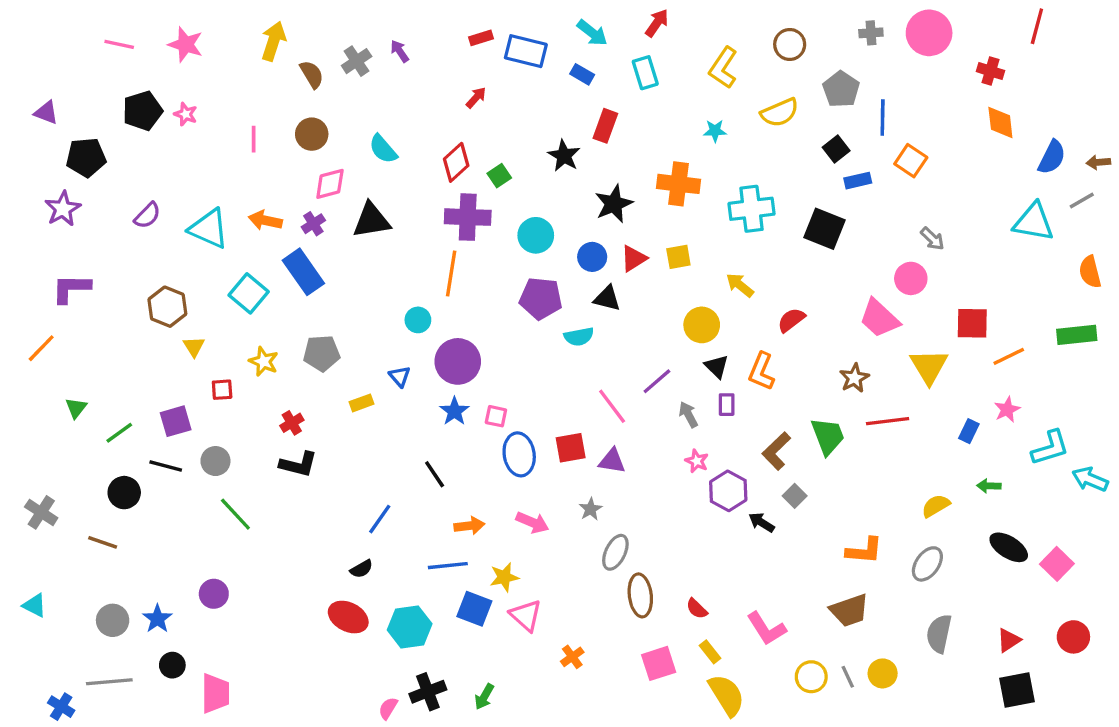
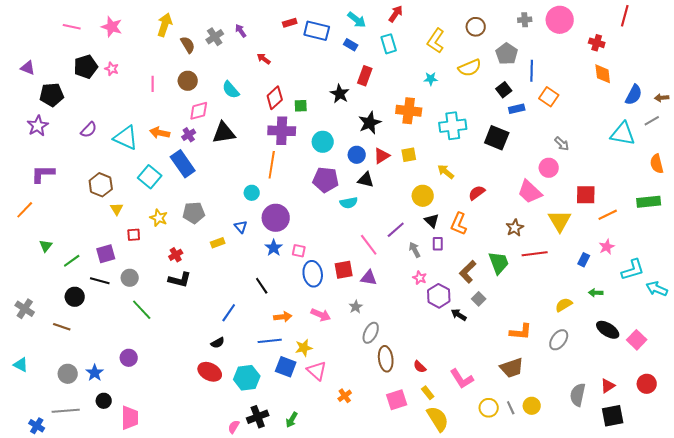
red arrow: (476, 98) -> (264, 59), moved, turned -96
green square: (499, 176) -> (301, 106), turned 32
gray semicircle: (939, 634) -> (578, 395), moved

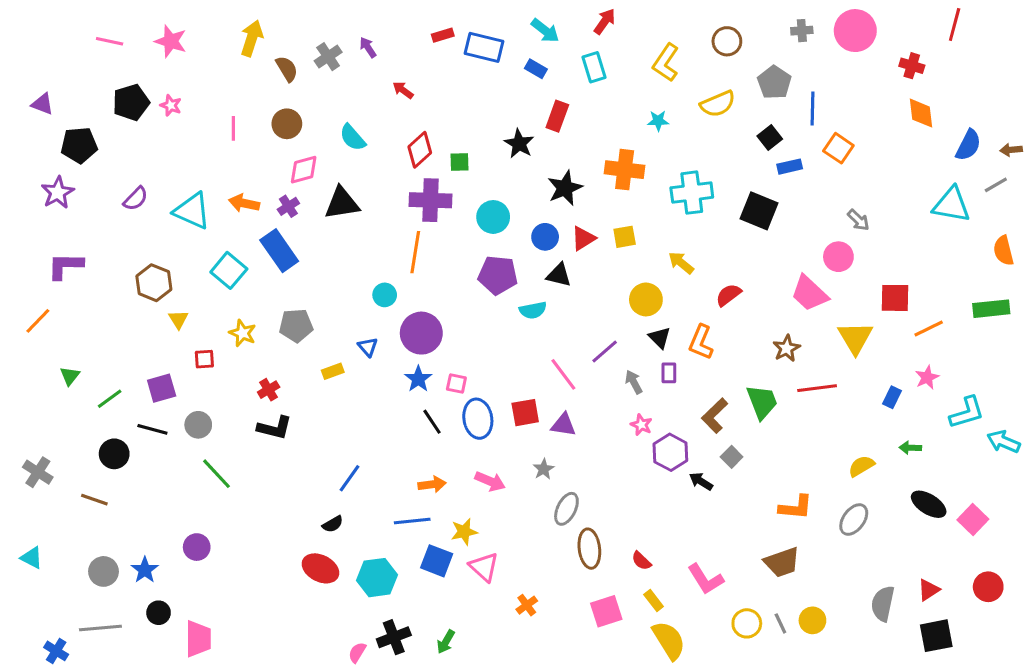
black line: (262, 286) -> (432, 422), moved

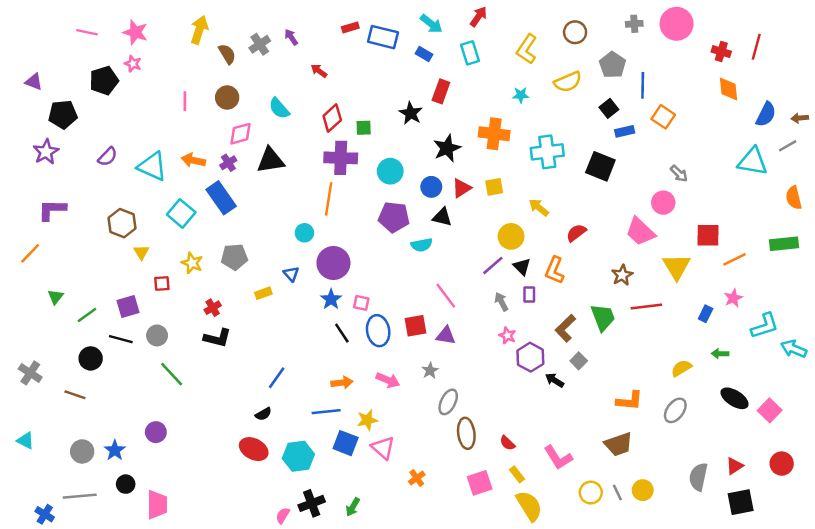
red line: (955, 24) -> (756, 47), moved
pink star: (171, 105) -> (133, 64), moved
purple line: (605, 351) -> (493, 265), moved

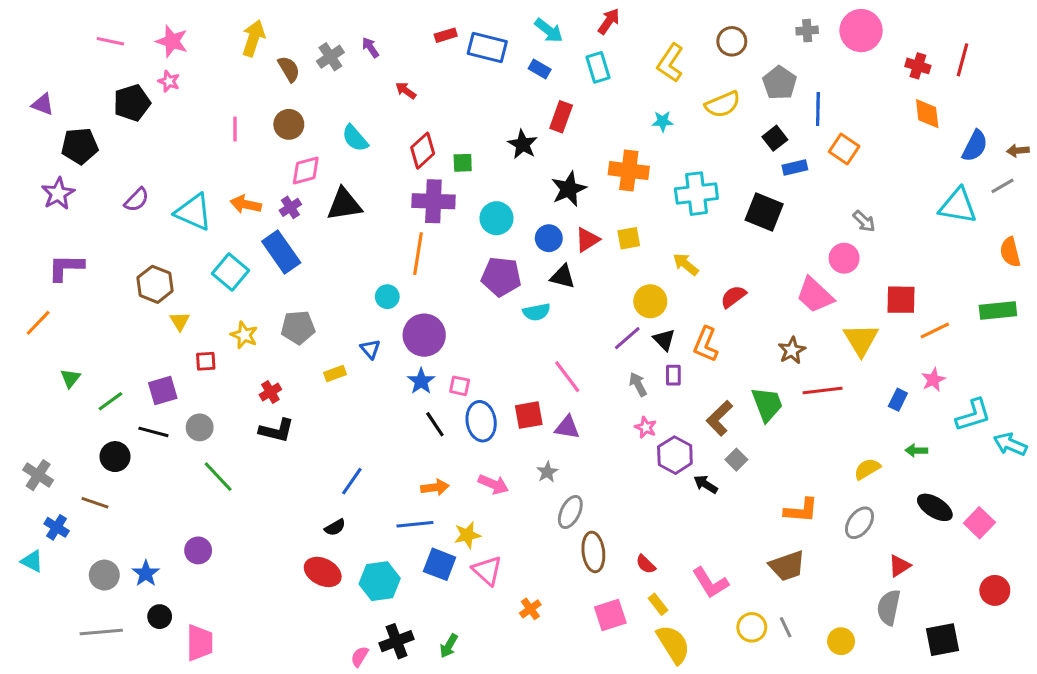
red triangle: (735, 466) -> (899, 566), moved
yellow circle: (643, 490) -> (841, 641), moved
blue cross: (45, 514) -> (57, 527), moved

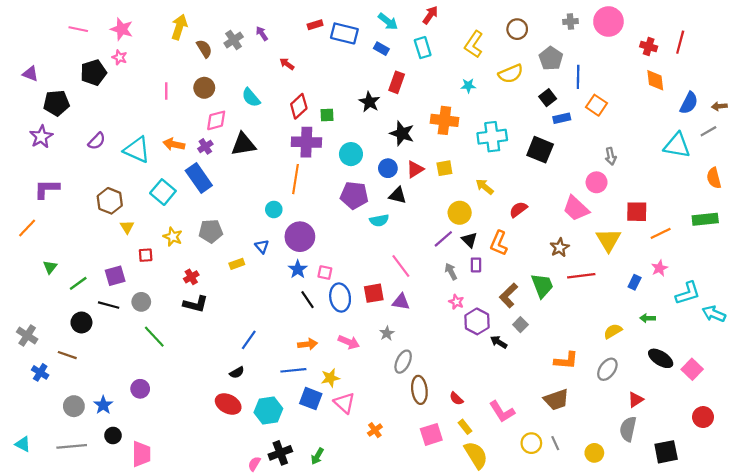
black star: (569, 189) -> (402, 133), turned -30
gray arrow: (864, 221) -> (611, 156), turned 35
cyan triangle: (32, 561) -> (23, 444), moved

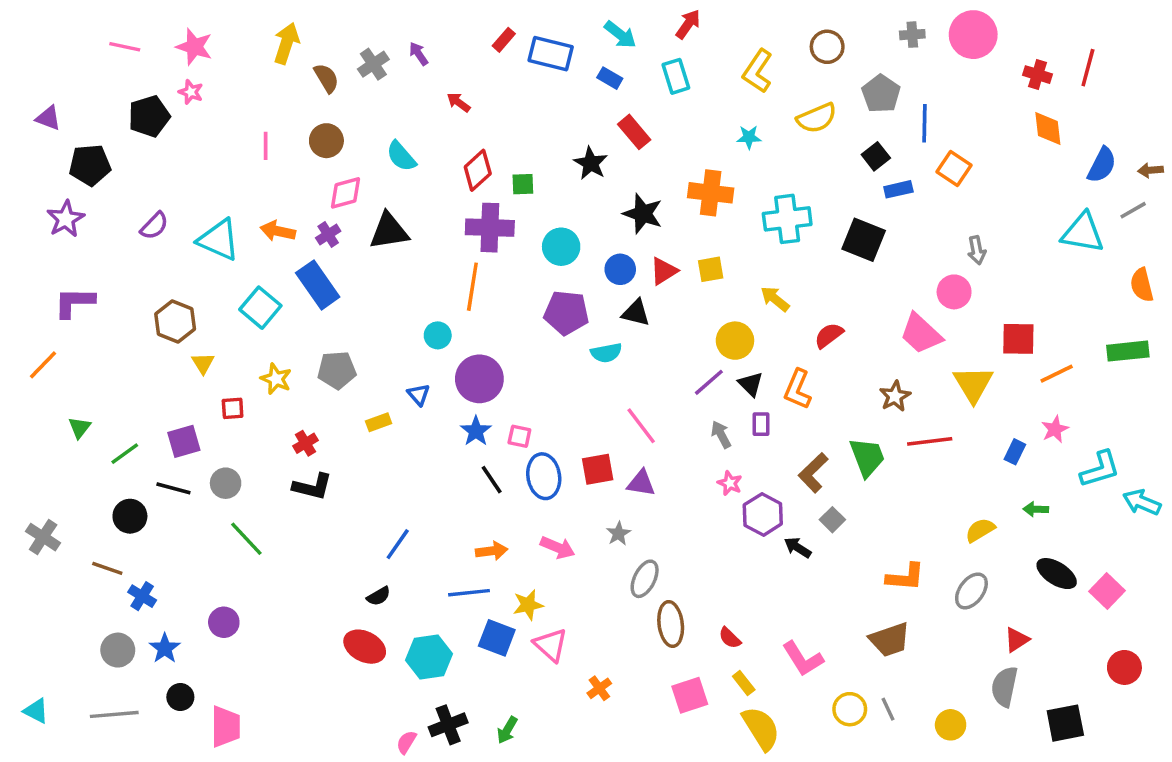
red rectangle: (315, 25) -> (504, 40), turned -32
red rectangle: (397, 82) -> (634, 132), turned -60
blue cross: (40, 372) -> (142, 596), moved

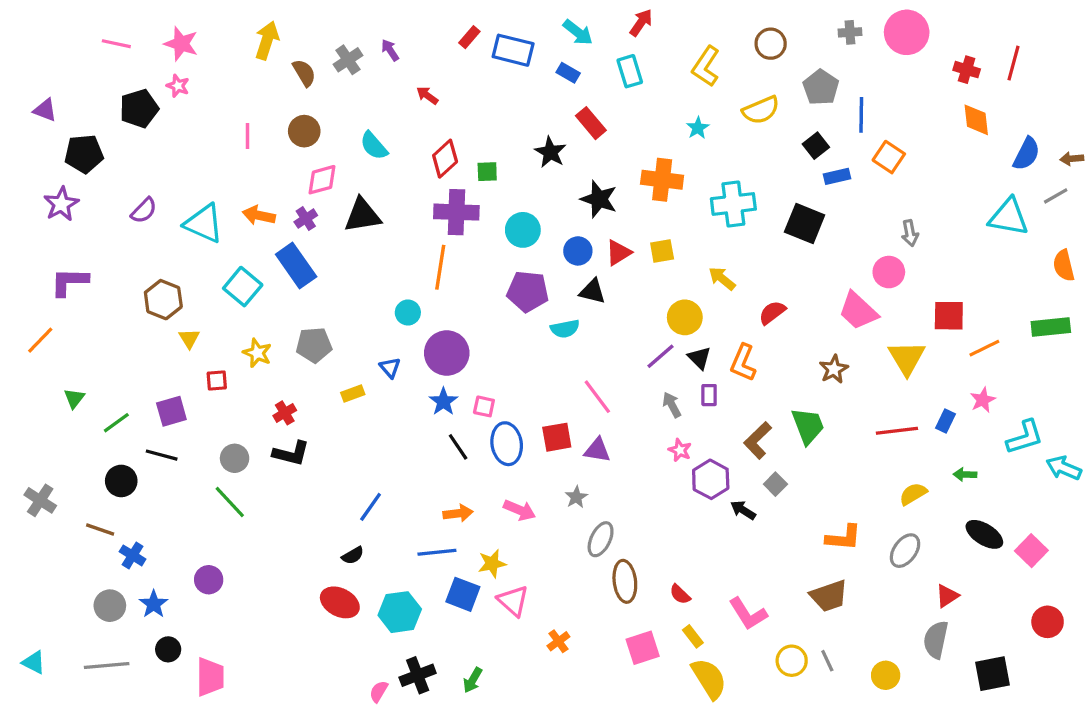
cyan star: (749, 137) -> (698, 128), turned -30
red line: (930, 441) -> (897, 431), moved
gray circle: (226, 483) -> (235, 458), moved

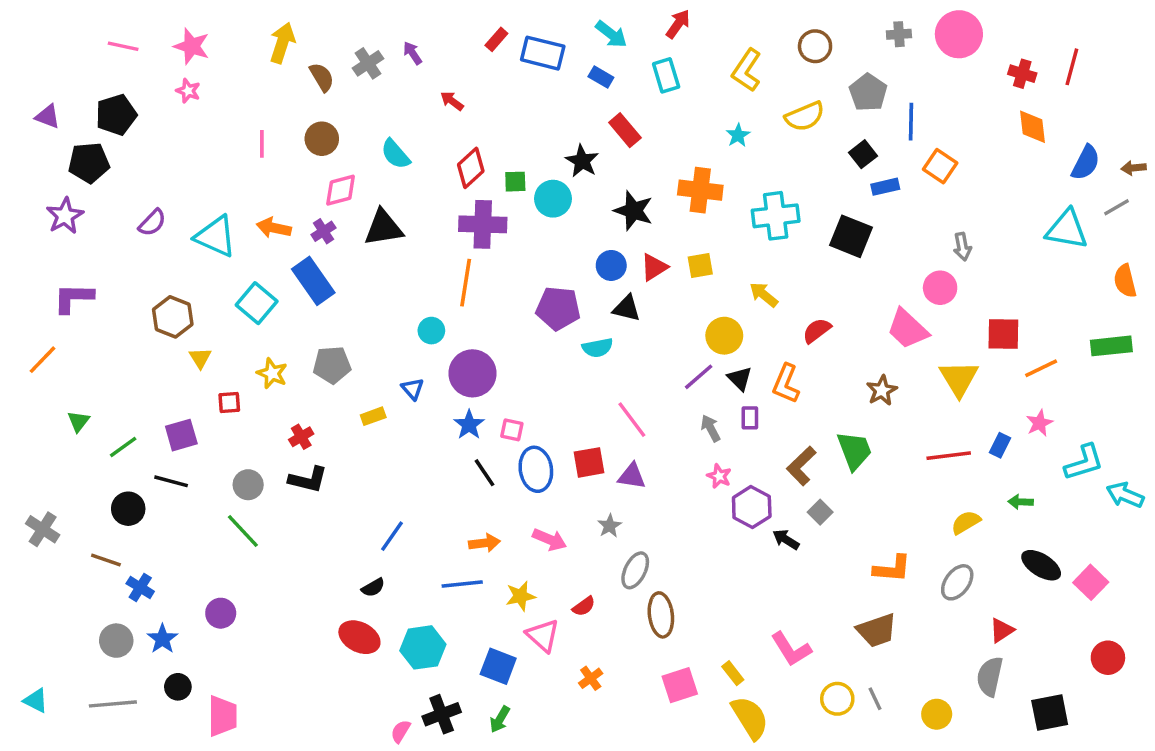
black pentagon: (139, 108) -> (116, 115), moved
cyan circle: (523, 230) -> (553, 199), moved
blue square: (463, 594) -> (498, 666), moved
red semicircle: (680, 594) -> (584, 606), moved, turned -80

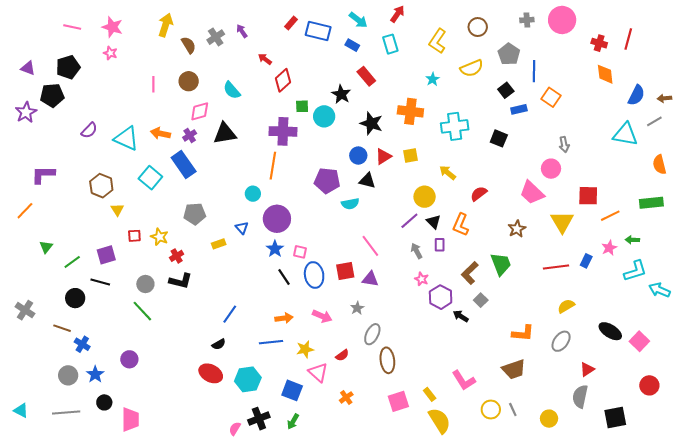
red diamond: (471, 168) -> (283, 80), moved
purple star: (65, 216) -> (26, 112), moved
black square: (851, 236) -> (499, 138), size x0.7
yellow star: (272, 373) -> (159, 237), moved
green arrow: (1021, 502) -> (632, 240), moved

